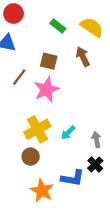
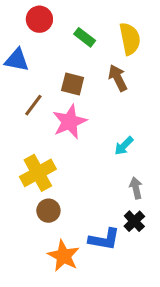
red circle: (14, 14) -> (39, 19), moved
yellow semicircle: (92, 27) -> (130, 39), turned 45
yellow cross: (37, 129) -> (38, 173), moved
cyan arrow: (68, 133) -> (124, 146), moved

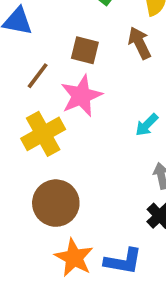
yellow cross: (38, 173) -> (43, 134), moved
brown circle: (48, 211) -> (56, 203), size x1.6
blue L-shape: (104, 239) -> (123, 261), moved

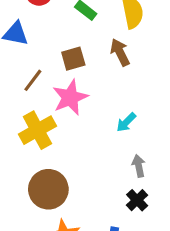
brown square: (85, 50) -> (73, 59), turned -30

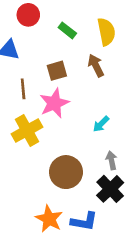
brown line: (33, 80) -> (23, 89), turned -42
brown circle: (48, 189) -> (66, 172), moved
black cross: (137, 200) -> (110, 189), size x1.5

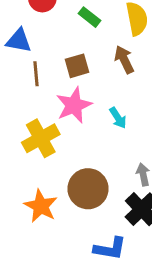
brown line: (23, 89) -> (36, 74), moved
cyan arrow: (101, 124) -> (118, 118), moved, turned -78
orange star: (49, 219) -> (41, 206), moved

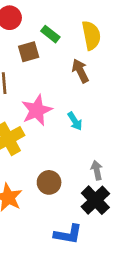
brown square: (77, 66) -> (29, 52), moved
brown circle: (88, 189) -> (49, 182), size x0.7

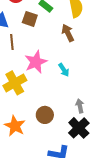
brown square: (29, 52) -> (30, 19), turned 35

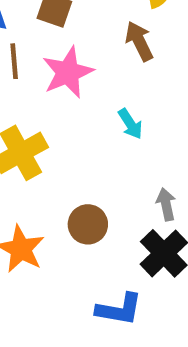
pink star: (36, 62) -> (68, 72), moved

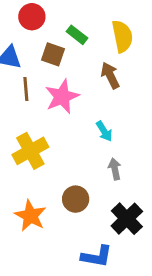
gray arrow: (166, 204) -> (115, 169), moved

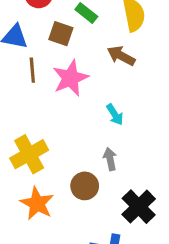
brown arrow: (110, 75) -> (121, 56), turned -36
yellow cross: (30, 151) -> (29, 154), moved
gray arrow: (115, 169) -> (110, 159), moved

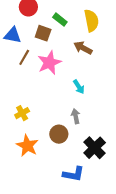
brown line: (32, 70) -> (24, 57), turned 35
yellow cross: (29, 154) -> (22, 113), size x0.6

